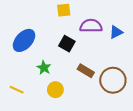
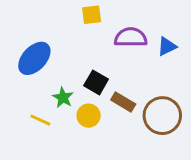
black square: (67, 44) -> (96, 82), moved
yellow line: (17, 90) -> (40, 120), moved
yellow circle: (55, 90) -> (89, 116), moved

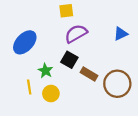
purple semicircle: (131, 37) -> (76, 34), moved, turned -30
yellow circle: (89, 116) -> (51, 94), moved
yellow line: (40, 120) -> (29, 87), turned 56

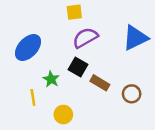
blue triangle: (121, 34) -> (135, 38), size x1.6
brown circle: (117, 84) -> (132, 94), size x0.6
yellow circle: (51, 94) -> (63, 115), moved

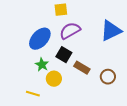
blue ellipse: (28, 48) -> (40, 39), moved
yellow line: (33, 97) -> (33, 94), moved, turned -64
yellow circle: (63, 115) -> (54, 79), moved

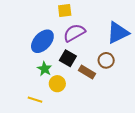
brown circle: (108, 77) -> (106, 60), moved

